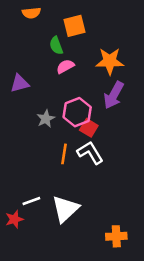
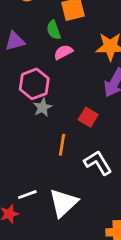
purple triangle: (20, 83) -> (15, 41), moved
pink hexagon: (77, 112) -> (34, 84), moved
white L-shape: (90, 153) -> (98, 163), moved

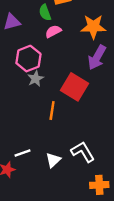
red square: (88, 117) -> (75, 87), size x1.6
white L-shape: (98, 163) -> (83, 152), moved
white triangle: (63, 203) -> (53, 160), size x0.6

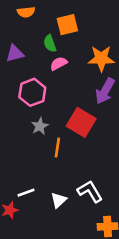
gray star: (36, 79) -> (40, 126), moved

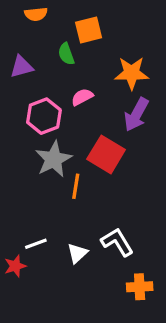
pink semicircle: (59, 63) -> (82, 97), moved
gray star: (40, 126) -> (53, 159), size x1.6

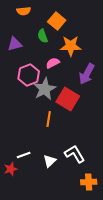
orange square: (89, 30) -> (57, 21), turned -36
orange star: (132, 73) -> (71, 46), moved
gray star: (53, 159) -> (45, 89), moved

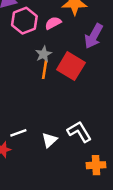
pink hexagon: (29, 75) -> (24, 21), moved
gray star: (45, 89) -> (43, 54), size x0.6
orange line: (49, 119) -> (45, 70), moved

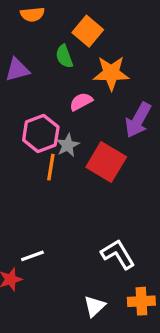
pink hexagon: (24, 21) -> (41, 133), moved
orange line: (45, 70) -> (51, 167), moved
white triangle: (49, 140) -> (94, 306), moved

